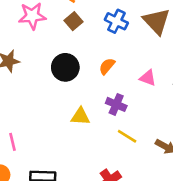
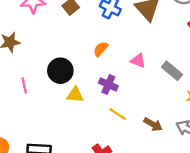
black circle: (65, 67) -> (60, 71), moved
pink line: (12, 142) -> (24, 86), moved

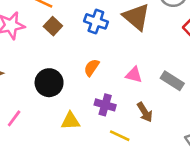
black circle: (60, 71) -> (49, 83), moved
pink line: (24, 86) -> (14, 118), turned 56
brown arrow: (153, 124) -> (145, 112), moved, turned 36

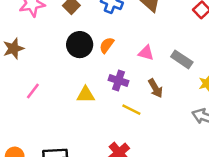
black circle: (49, 83) -> (80, 45), moved

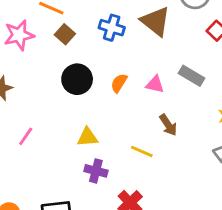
orange semicircle: (107, 45) -> (119, 83), moved
gray rectangle: (182, 59) -> (192, 76), moved
purple cross: (118, 81) -> (96, 171), moved

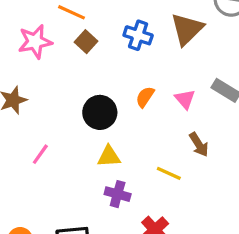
brown triangle: (156, 21) -> (187, 29), turned 36
black circle: (77, 79) -> (100, 112), moved
pink triangle: (155, 84) -> (185, 99), turned 36

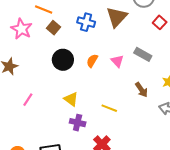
pink star: (35, 42) -> (21, 29), turned -30
black circle: (100, 112) -> (63, 60), moved
brown arrow: (199, 145) -> (141, 90), moved
yellow triangle: (109, 156) -> (71, 99), turned 42

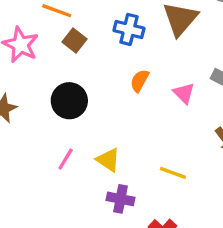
black circle: (63, 60) -> (69, 101), moved
orange semicircle: (92, 61) -> (140, 81), moved
pink line: (28, 100) -> (66, 159), moved

